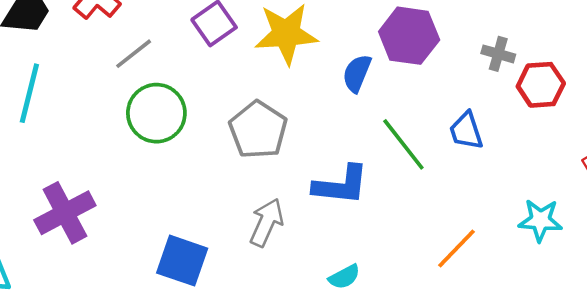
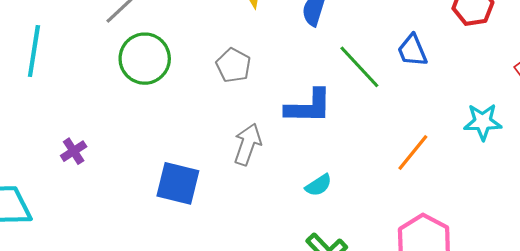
gray pentagon: (258, 130) -> (233, 65), size x0.7
purple cross: (65, 213) -> (74, 151), size x0.5

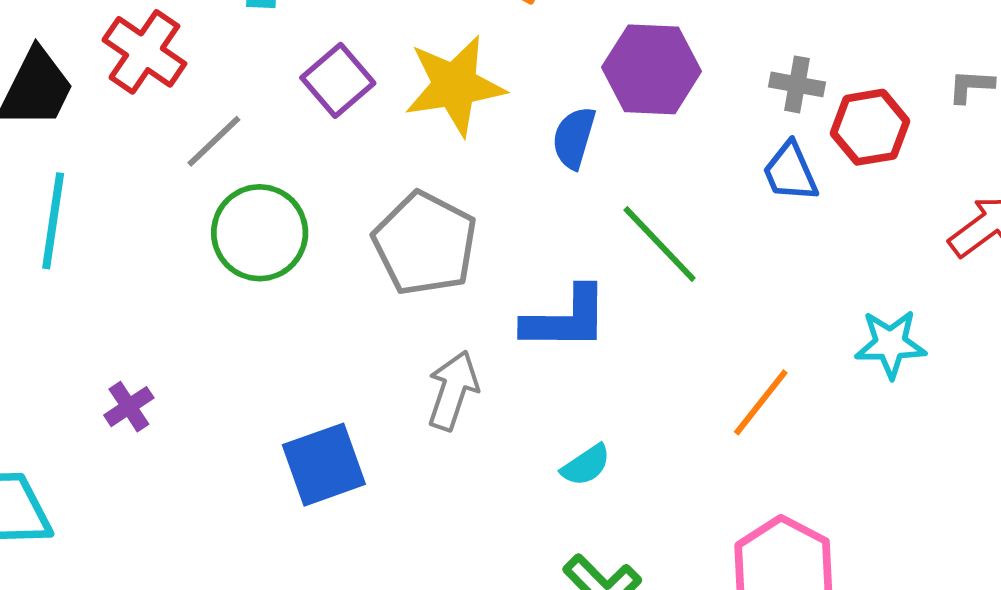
blue trapezoid: (412, 50) -> (790, 172), moved
gray pentagon: (233, 65) -> (425, 244), size x1.6
blue square: (178, 183) -> (324, 465), turned -33

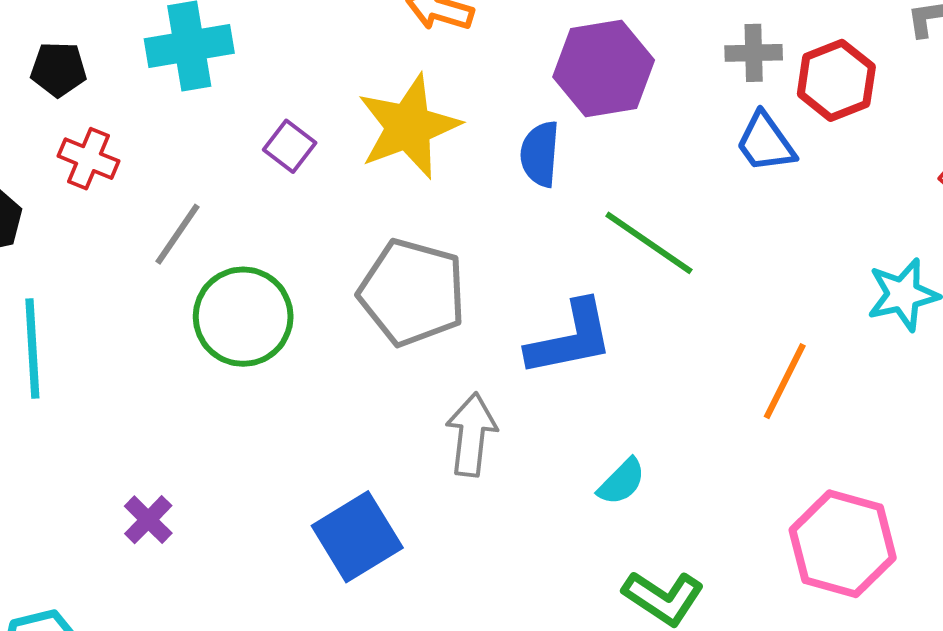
red cross: (144, 52) -> (89, 159), size x0.7
purple square: (338, 80) -> (290, 146), size x0.7

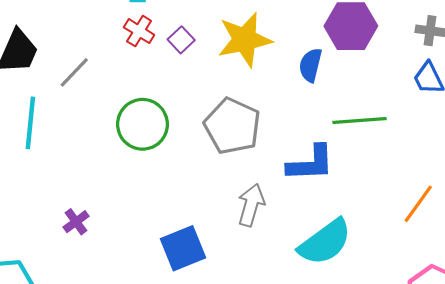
red cross: (89, 159) -> (139, 31), moved
gray line: (177, 234) -> (74, 72), moved
green line: (649, 243) -> (360, 121), turned -48
cyan semicircle: (622, 482) -> (325, 242), size x2.0

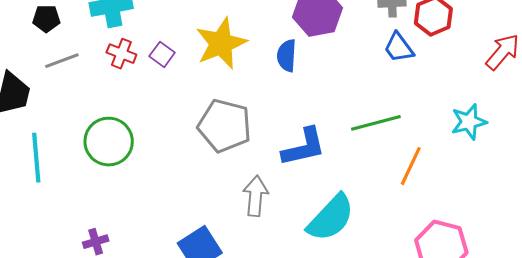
gray line: (74, 72) -> (62, 61), moved, turned 36
green line: (360, 121) -> (376, 123), moved
green circle: (142, 124) -> (109, 142), moved
purple cross: (76, 222) -> (96, 242), turned 30

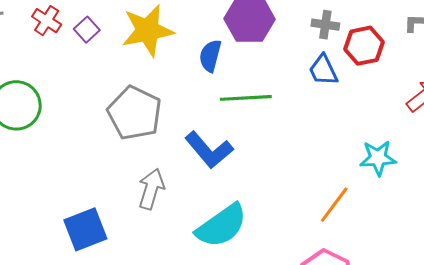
green line: (376, 123) -> (246, 98), moved
blue L-shape: (304, 147) -> (209, 150), turned 51
orange line: (411, 166) -> (334, 205), moved

